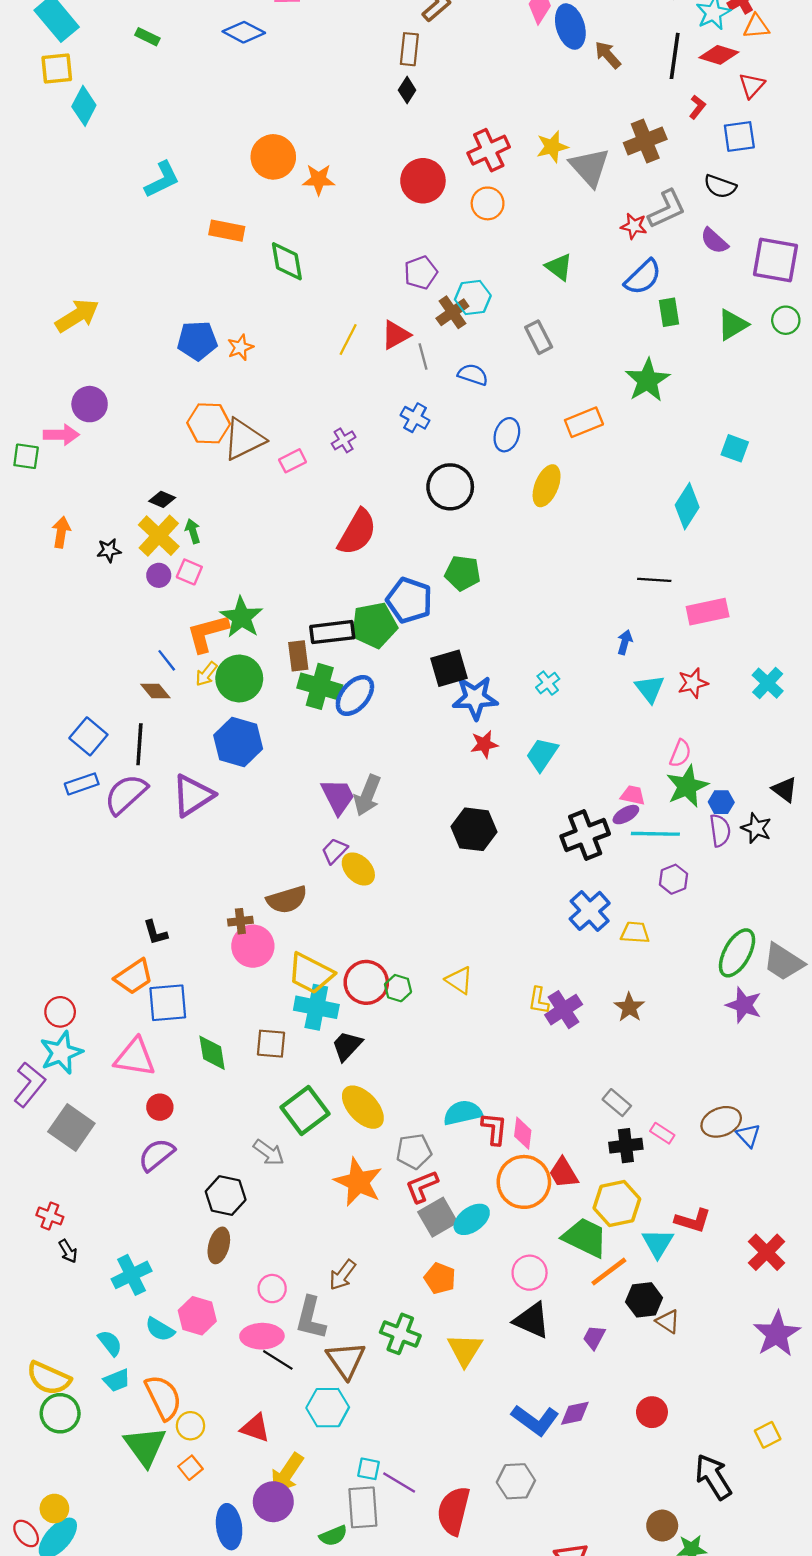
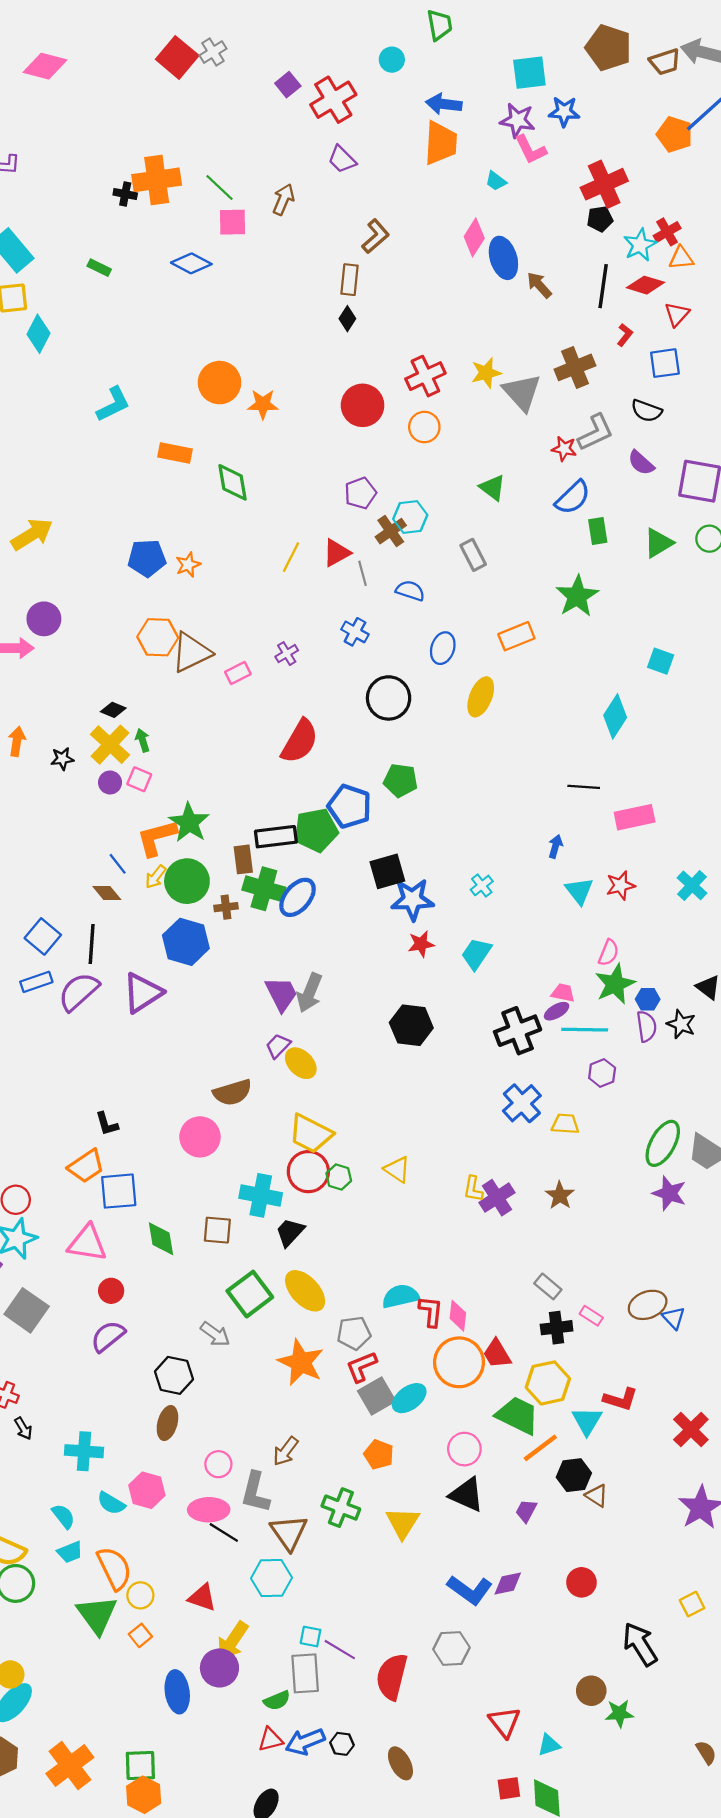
brown cross: (240, 921) -> (226, 907), moved
yellow trapezoid: (311, 973) -> (311, 1134), moved
cyan cross: (132, 1275) -> (84, 1451), turned 30

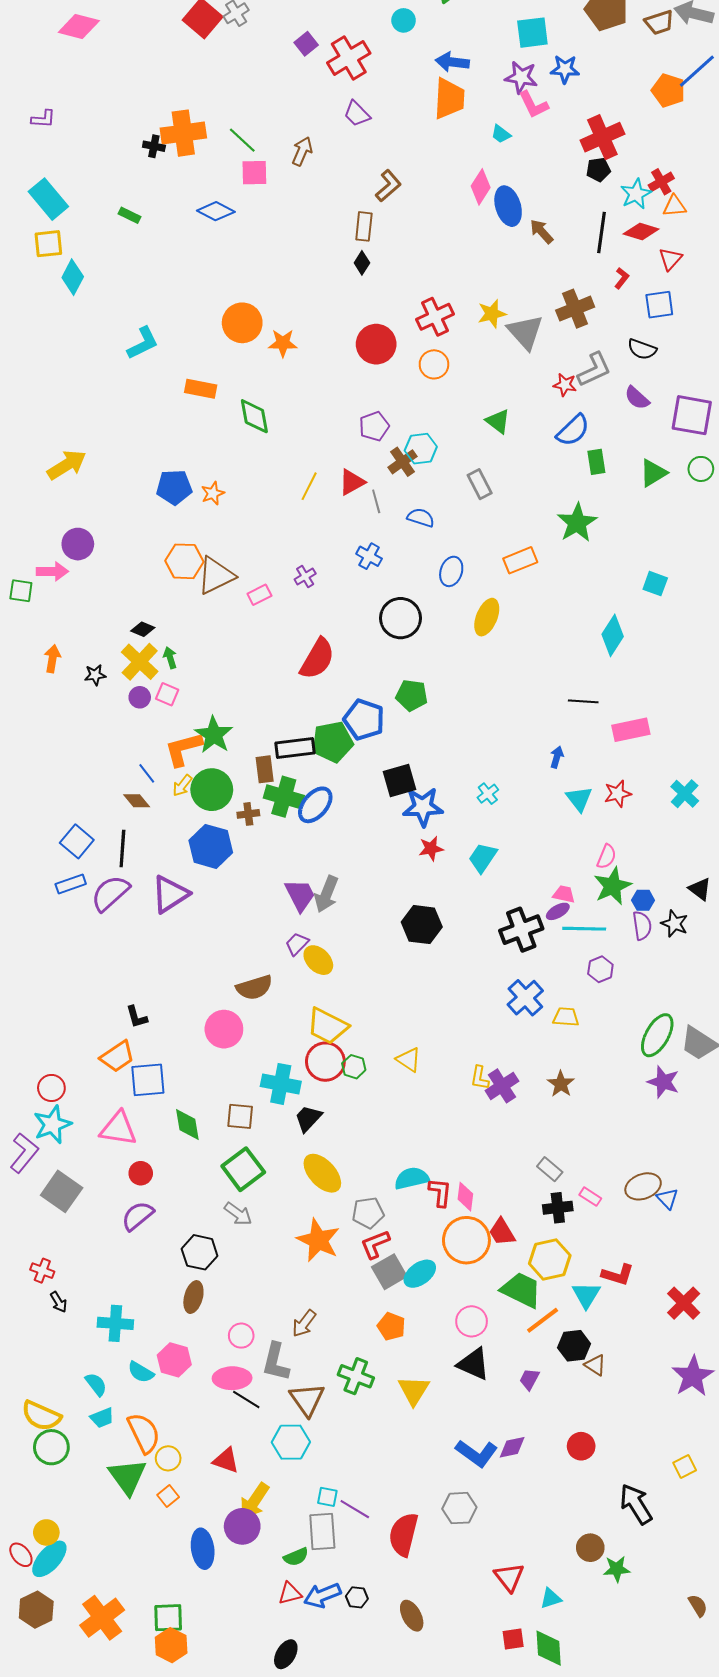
green square: (250, 1294) -> (243, 1169), moved

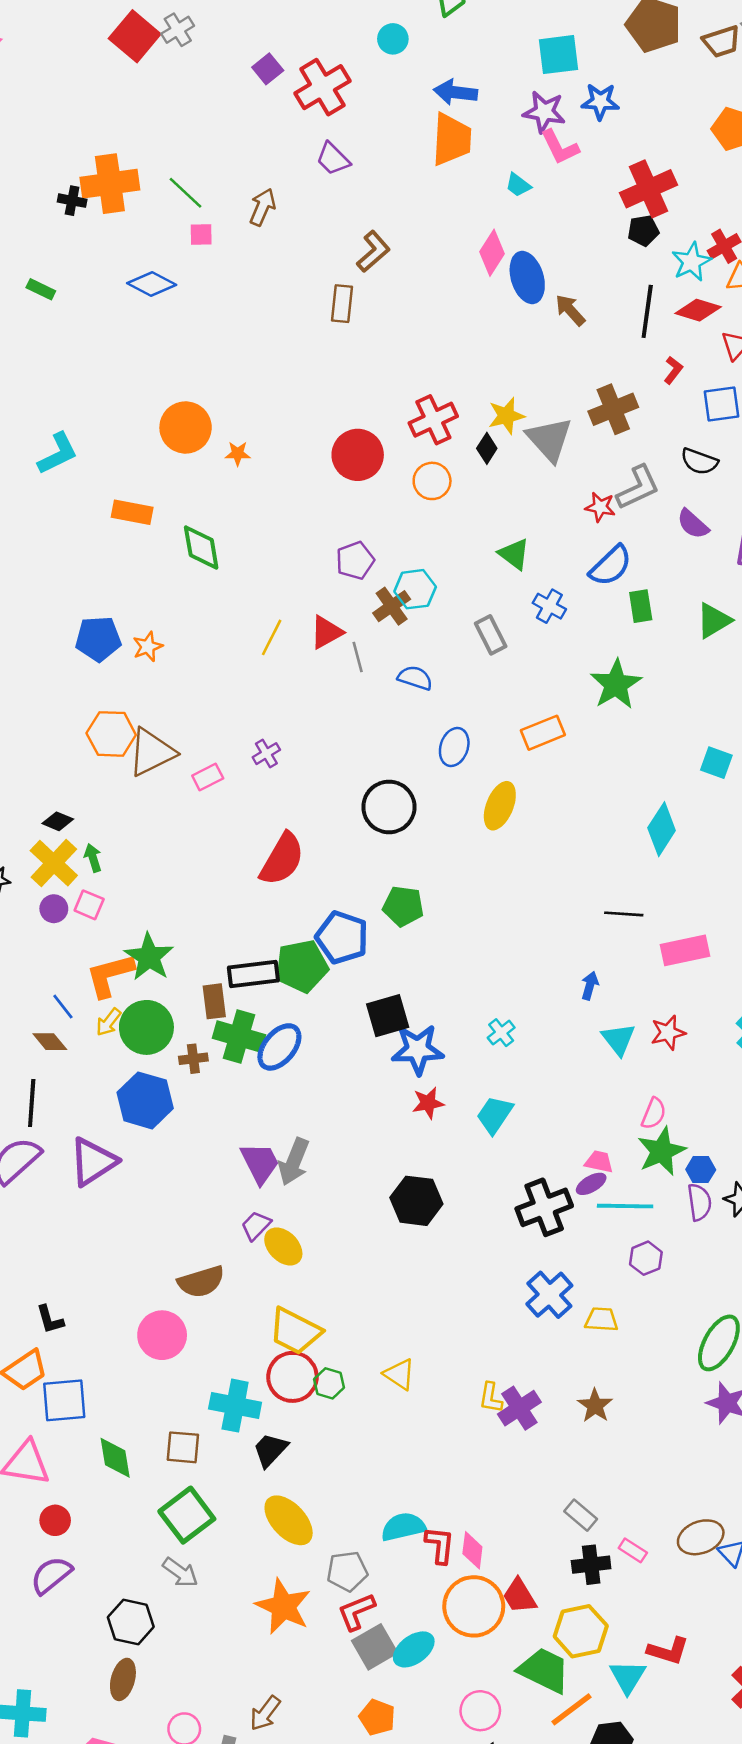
pink square: (254, 173) -> (201, 234), size x0.7
black diamond: (362, 263) -> (487, 448), moved
orange star: (283, 343) -> (238, 454), size x0.7
blue cross: (369, 556) -> (549, 606), moved

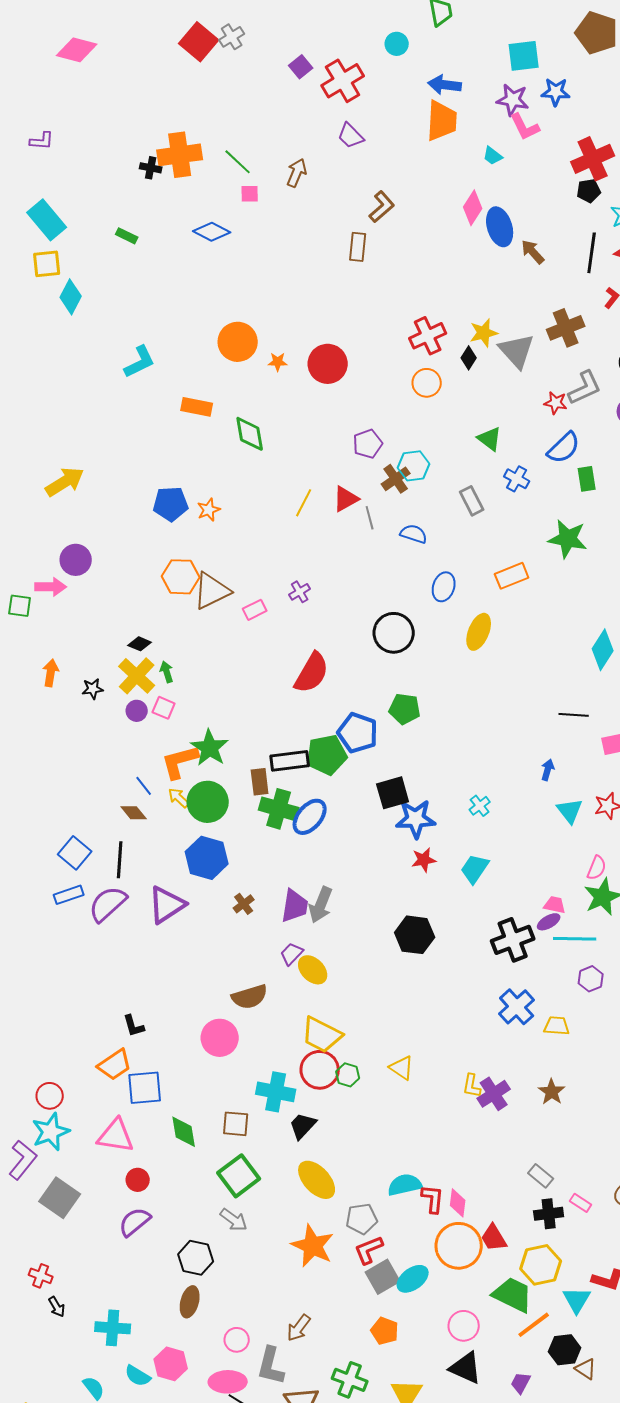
red circle: (358, 455) -> (328, 364), moved
green star: (616, 684) -> (568, 539), turned -30
yellow arrow: (109, 1022) -> (179, 798), turned 95
brown cross: (193, 1059) -> (244, 904), moved, turned -30
purple trapezoid: (260, 1163) -> (295, 906), turned 36

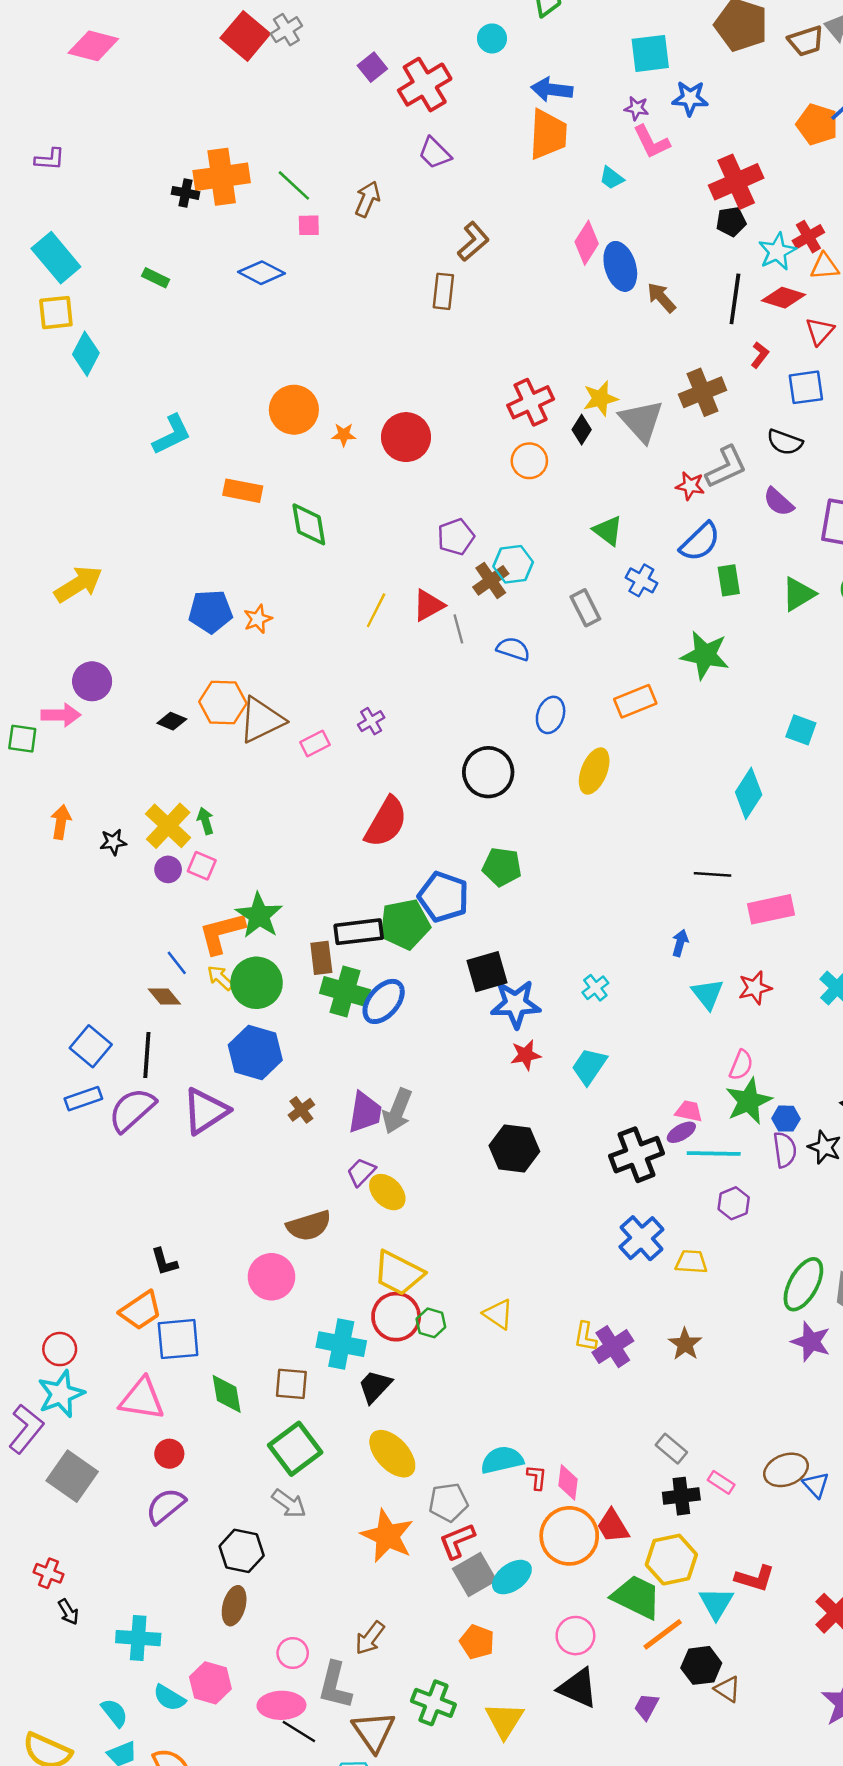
purple star: (513, 100) -> (636, 108), size x0.6
black diamond: (140, 644) -> (172, 721), moved
red L-shape: (433, 1199) -> (537, 1477), size x0.7

